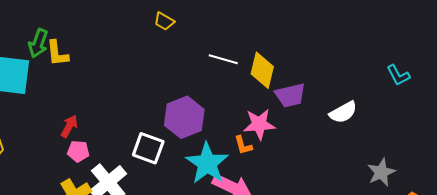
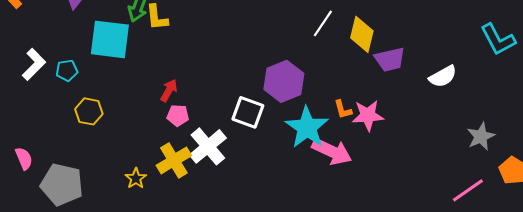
white line: (223, 59) -> (323, 23), turned -72
cyan L-shape: (398, 75) -> (498, 39), size x1.5
pink star: (259, 124) -> (368, 115), moved

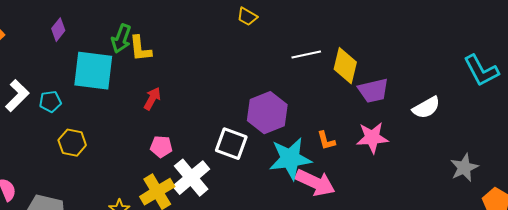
white line: (323, 23) -> (306, 55), turned 44
red arrow: (169, 90) -> (152, 99), moved
pink star: (368, 115) -> (372, 138), moved
cyan star: (307, 127) -> (290, 159), turned 30

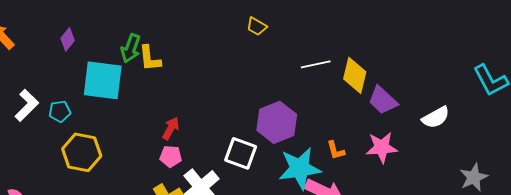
purple trapezoid: (373, 91) -> (383, 100), turned 56
red arrow: (152, 99) -> (171, 128), moved
yellow hexagon: (72, 143) -> (82, 152), size x1.4

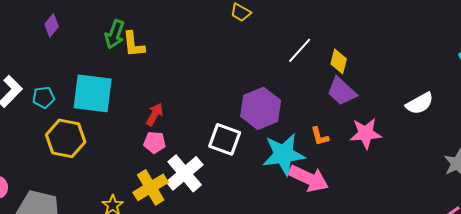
white line: (316, 64) -> (300, 50), turned -36
yellow diamond: (355, 75) -> (339, 61), size x0.7
cyan square: (103, 80) -> (93, 93), moved
purple trapezoid: (383, 100) -> (342, 91), moved

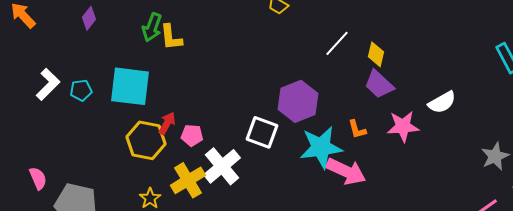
white semicircle: (420, 103) -> (442, 102), moved
red arrow: (155, 114) -> (167, 123), moved
yellow hexagon: (66, 138) -> (146, 140), moved

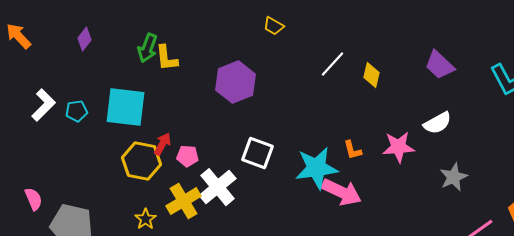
purple trapezoid: (379, 84) -> (440, 65), moved
purple hexagon: (298, 101) -> (236, 82), moved
gray star: (495, 156) -> (454, 177), moved

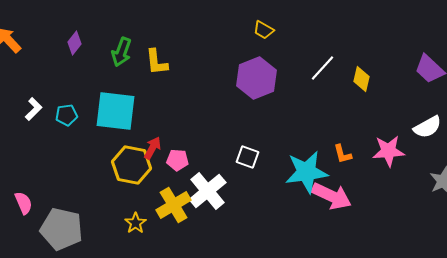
green arrow: (148, 48) -> (122, 52), moved
purple hexagon: (236, 82) -> (257, 78), moved
white L-shape: (44, 105) -> (34, 109), size x0.7
white square: (258, 153) -> (248, 157), size x0.7

